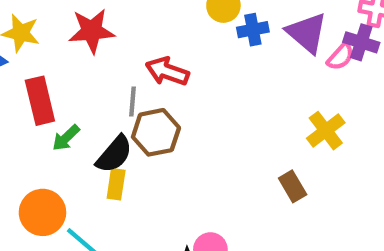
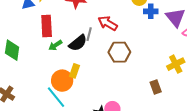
brown hexagon: (156, 132) -> (119, 52), moved
black semicircle: (114, 154) -> (78, 43), moved
orange circle: (42, 212) -> (62, 81), moved

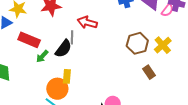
red rectangle: (47, 26) -> (29, 40), turned -50
brown hexagon: (119, 52) -> (137, 43), moved

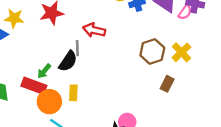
red rectangle: (29, 40) -> (34, 86), moved
brown rectangle: (149, 72) -> (167, 84), turned 64
orange circle: (57, 89) -> (49, 102), moved

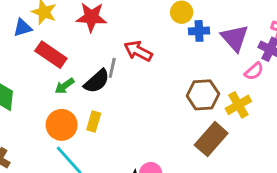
pink semicircle: (185, 12) -> (254, 71), moved
brown rectangle: (167, 84) -> (211, 139), size x1.6
red rectangle: (34, 86) -> (51, 55), moved

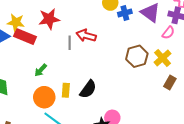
red rectangle: (51, 55) -> (25, 36), moved
gray line: (112, 68) -> (70, 43), moved
black semicircle: (97, 81) -> (88, 89), moved
brown rectangle: (211, 139) -> (170, 82), moved, size x0.6

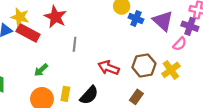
blue cross: (125, 13) -> (136, 18), turned 32
red star: (49, 19) -> (55, 17), turned 30
red arrow: (86, 35) -> (109, 68), moved
brown rectangle: (170, 82) -> (136, 97), moved

